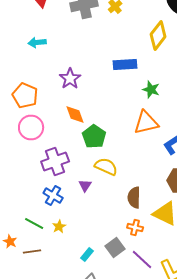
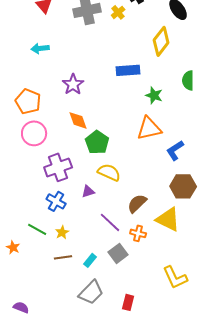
purple triangle: (85, 186) -> (88, 191), turned 40
brown semicircle: (134, 198) -> (137, 203), turned 45
brown line: (32, 252) -> (63, 257), moved
purple line: (142, 260) -> (110, 222), moved

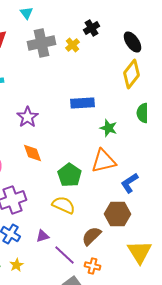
yellow diamond: (161, 41) -> (132, 74), moved
green pentagon: (97, 142) -> (70, 175), moved
brown hexagon: (183, 186) -> (118, 214), moved
purple triangle: (88, 191) -> (42, 236), moved
yellow triangle: (168, 219) -> (140, 252), moved, turned 32

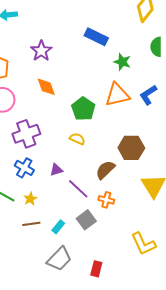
blue rectangle: (82, 103) -> (96, 37), turned 30
blue L-shape: (130, 183) -> (148, 95), moved
yellow semicircle: (64, 205) -> (77, 139), size x0.7

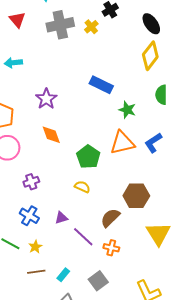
purple cross: (26, 134) -> (31, 182), size x0.6
gray square: (86, 220) -> (98, 281), moved

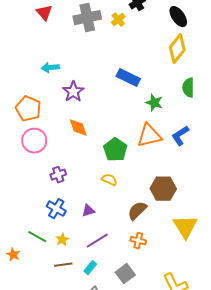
cyan arrow: (13, 63) -> (50, 68), moved
purple line: (83, 237) -> (97, 241), moved, turned -75

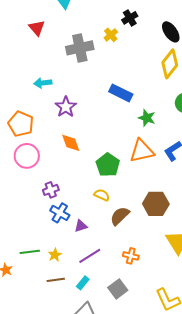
gray cross: (87, 18) -> (80, 48), moved
blue cross: (56, 209) -> (60, 213), moved
brown semicircle: (137, 211) -> (120, 216), moved
green line: (37, 237) -> (30, 252), turned -36

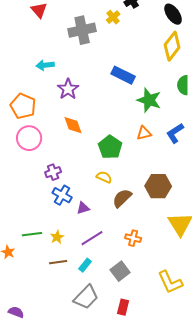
green star: (147, 118) -> (149, 100), size x1.4
orange triangle: (142, 151) -> (144, 133), size x0.6

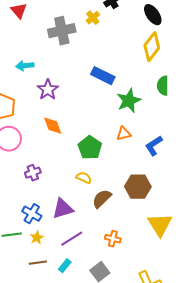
green star: (149, 100) -> (129, 101), turned 30
blue L-shape: (175, 133) -> (154, 146), moved
blue cross: (62, 195) -> (32, 214), moved
purple triangle: (83, 208) -> (63, 209), size x1.6

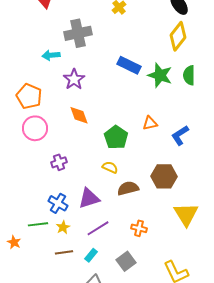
gray cross: (62, 31) -> (78, 33), moved
green star: (129, 101) -> (160, 75), moved, turned -30
brown semicircle: (102, 199) -> (128, 188), turned 30

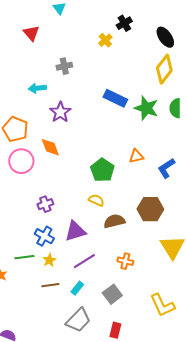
gray cross: (78, 33) -> (64, 66), size x0.6
orange diamond: (79, 115) -> (50, 147), moved
purple cross: (59, 162) -> (45, 204), moved

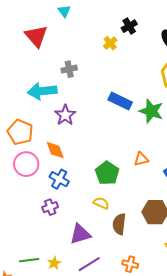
red triangle: (31, 33) -> (36, 36), size x1.4
cyan arrow: (37, 88) -> (42, 91), size x1.6
brown semicircle: (114, 221) -> (119, 224), turned -70
blue cross: (44, 236) -> (59, 179), moved

